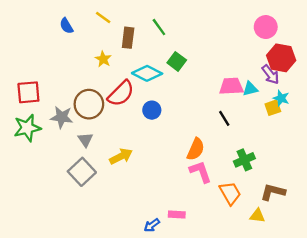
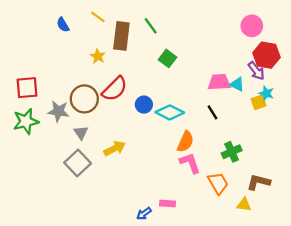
brown rectangle: (128, 38) -> (121, 36), size x1.4
cyan diamond: (147, 73) -> (170, 112), moved
cyan triangle: (250, 89) -> (237, 84), turned 40

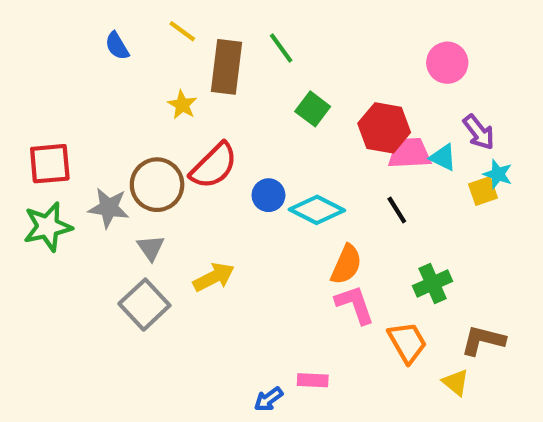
pink circle: (252, 26) -> (447, 63), moved
red hexagon: (266, 55) -> (384, 128), moved
yellow triangle: (244, 205) -> (456, 382), turned 32

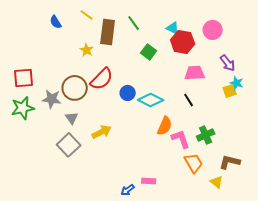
red hexagon: (384, 128) -> (183, 42), moved
cyan triangle: (443, 157) -> (173, 28), moved
pink L-shape: (355, 305) -> (181, 139), moved

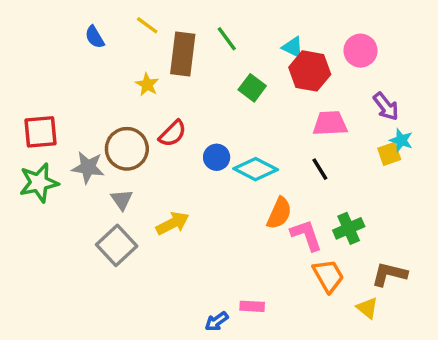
red semicircle: (102, 79) -> (173, 134), size x0.7

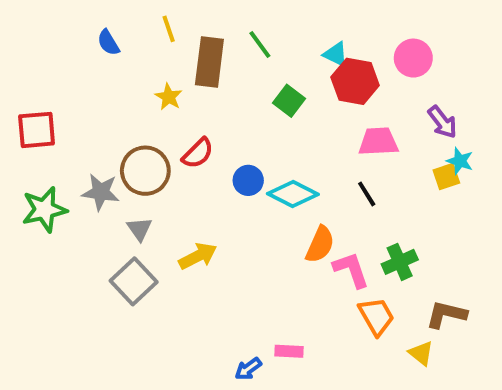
yellow line: (147, 25) -> (169, 29), turned 35
red square: (40, 132) -> (37, 130), moved

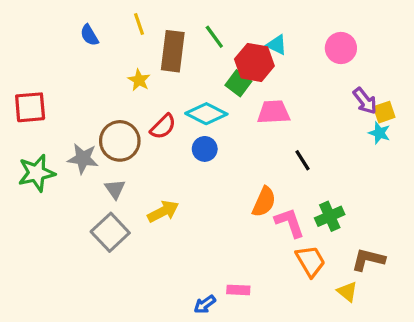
red hexagon: (355, 81) -> (254, 62), moved
pink trapezoid: (378, 142) -> (274, 112), moved
yellow square: (446, 177) -> (384, 112), moved
cyan diamond: (293, 194) -> (206, 114), moved

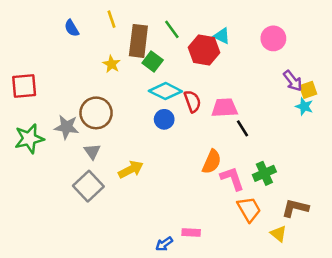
green square: (238, 83) -> (153, 62), moved
pink trapezoid: (274, 112) -> (225, 108), moved
red semicircle: (163, 127) -> (192, 101), moved, turned -65

